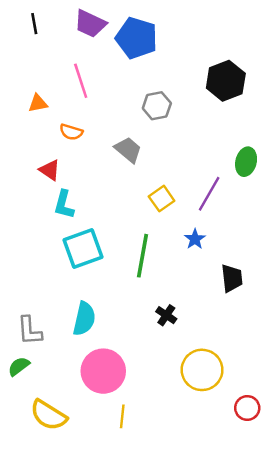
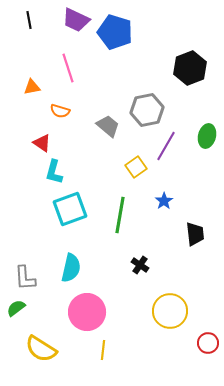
gray hexagon: (157, 106) -> (147, 110), moved, size x1.4
purple line: (209, 194) -> (166, 146), moved

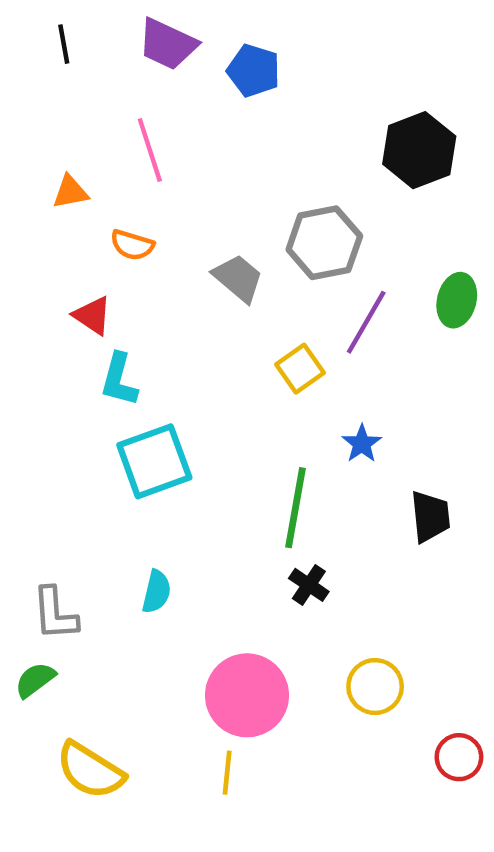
blue pentagon: (115, 32) -> (254, 71), size x0.7
green line: (120, 215) -> (296, 508), moved
cyan semicircle: (71, 268) -> (156, 592), size x0.7
yellow circle: (170, 311) -> (375, 687), size x0.7
pink circle: (87, 312) -> (247, 695), moved

